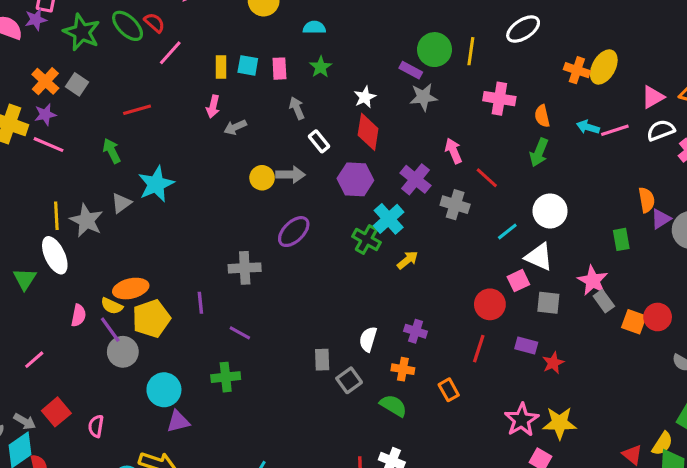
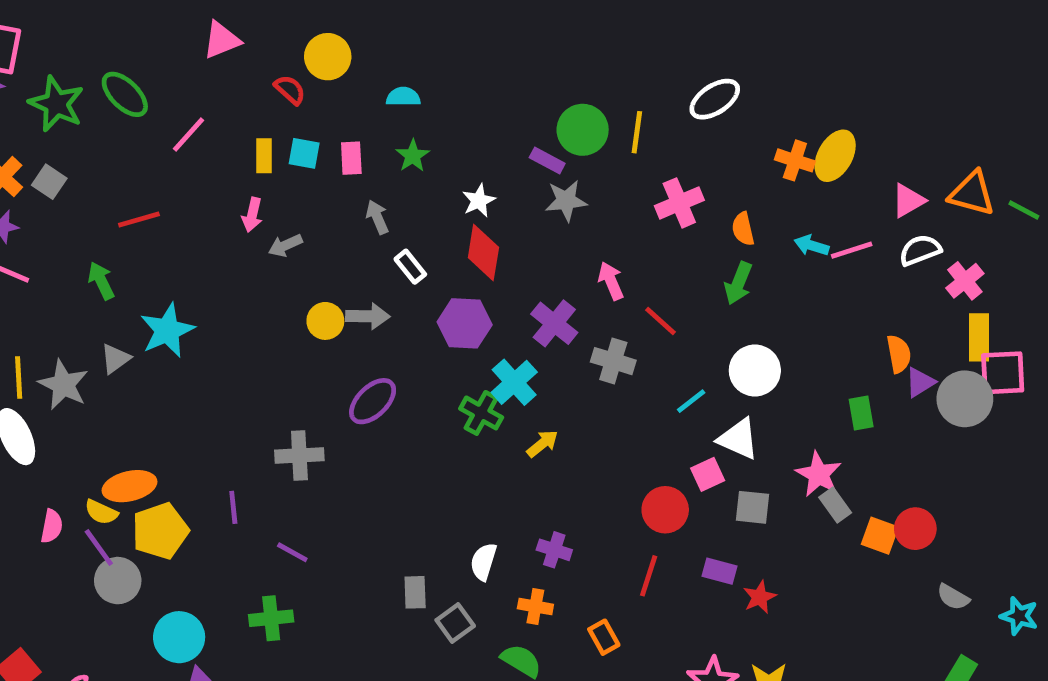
red semicircle: (154, 23) -> (290, 90), moved
pink cross: (499, 99) -> (679, 203), turned -32

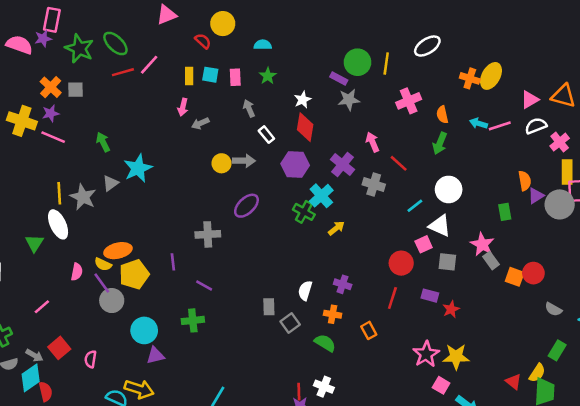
gray square: (49, 182) -> (76, 90), turned -35
red line: (139, 219) -> (123, 72), moved

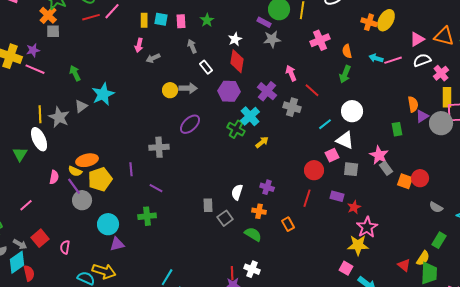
orange cross: (51, 87) -> (48, 15), moved
pink star: (426, 354) -> (367, 227), moved

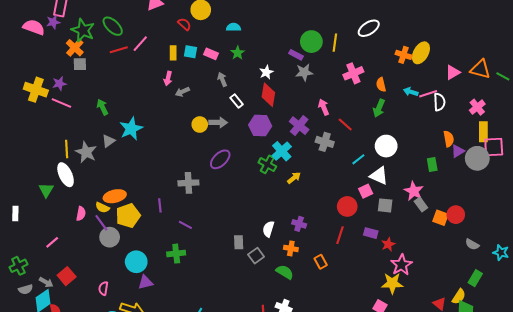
pink rectangle: (181, 21) -> (211, 54), turned -64
white semicircle: (422, 60) -> (439, 102), moved, turned 108
pink semicircle: (65, 247) -> (103, 288), moved

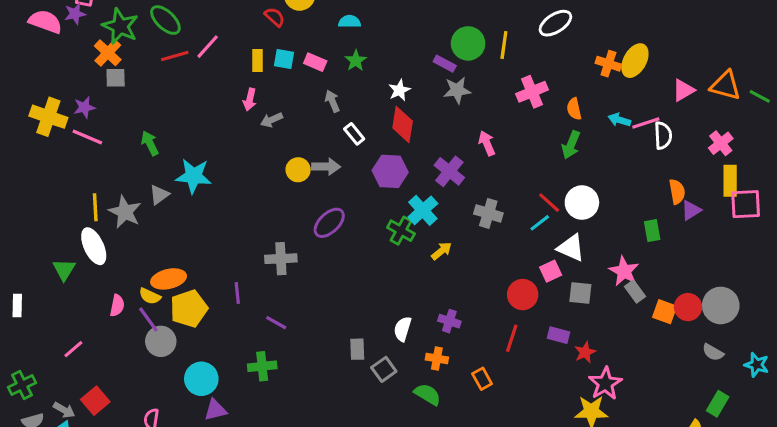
red line: (345, 125) -> (549, 203), moved
cyan star: (131, 129) -> (194, 176), turned 30
gray cross: (325, 142) -> (488, 213), moved
gray circle: (477, 158) -> (721, 305), moved

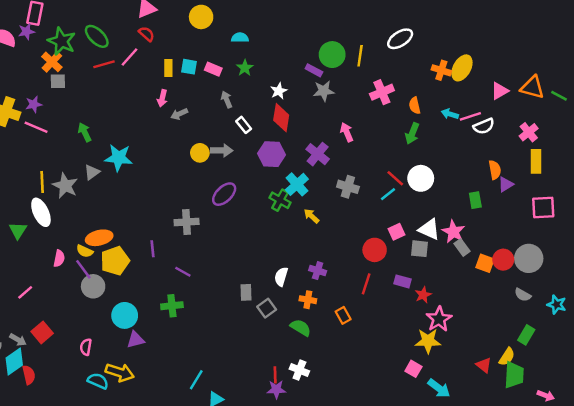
red semicircle: (275, 17) -> (146, 34), moved
white semicircle: (663, 135) -> (484, 126), turned 70
pink square: (746, 204) -> (543, 207), moved
white triangle: (571, 248) -> (429, 229), moved
yellow arrow: (442, 251) -> (312, 216), turned -98

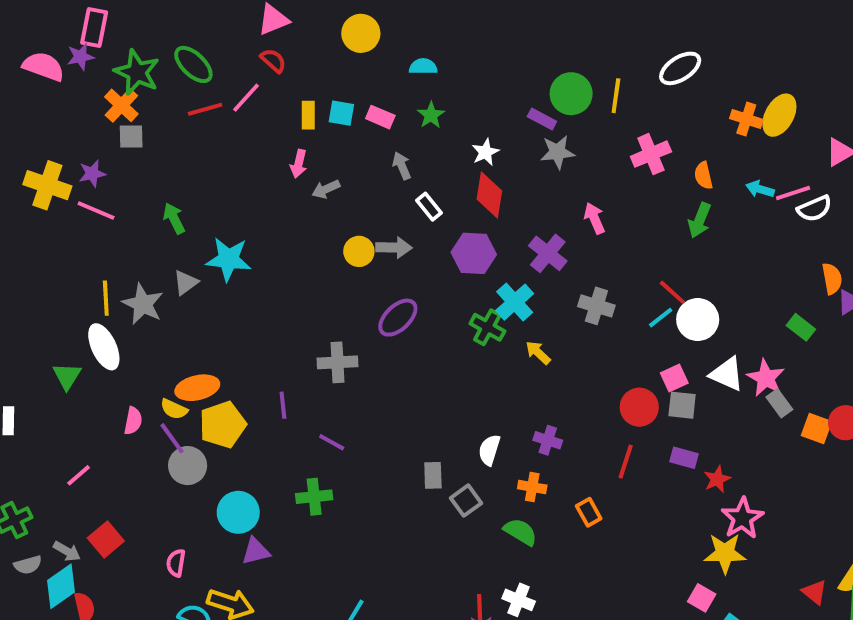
white circle: (421, 178) -> (698, 320), moved
green rectangle: (475, 200) -> (801, 327), turned -42
gray square: (420, 249) -> (682, 405), moved

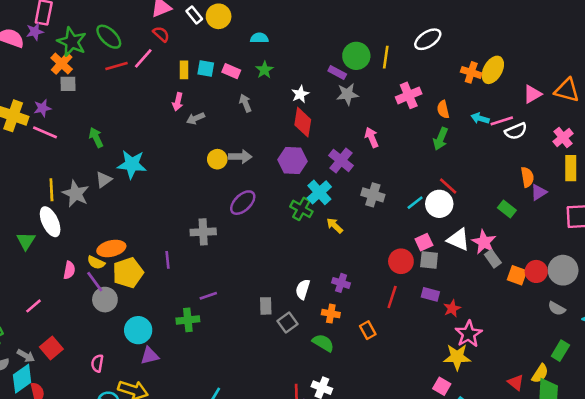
white rectangle: (429, 207) -> (194, 15), moved
red line: (672, 292) -> (448, 186), moved
purple line: (332, 442) -> (208, 296), moved, turned -48

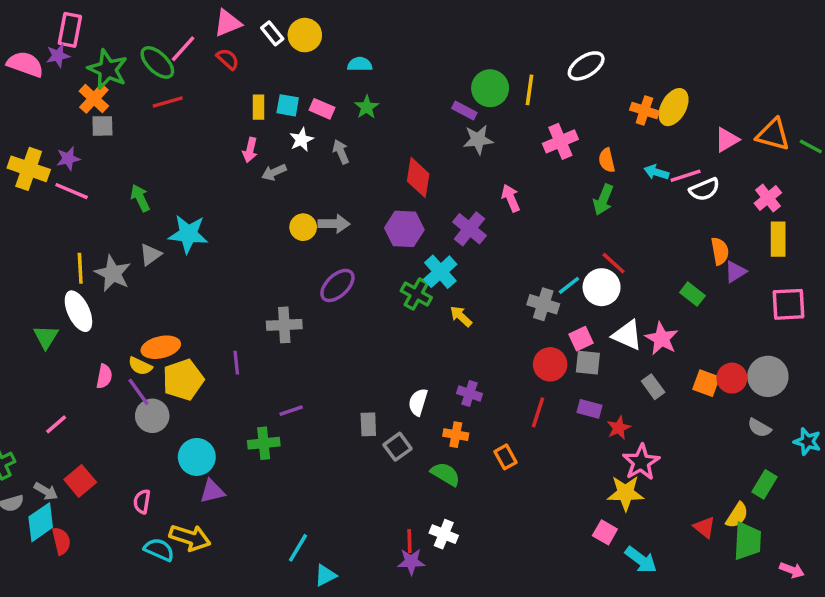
pink line: (143, 58) -> (183, 49), moved
white star: (300, 94) -> (301, 140), moved
gray cross: (373, 195) -> (543, 304), moved
gray rectangle: (493, 259) -> (653, 387), moved

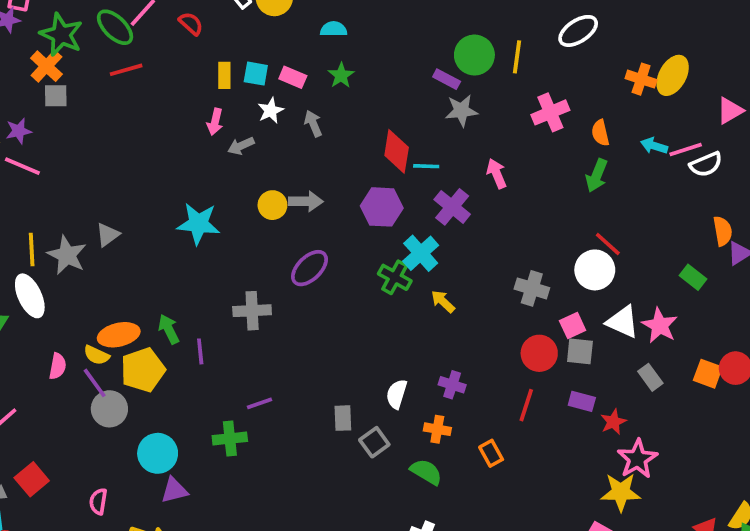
green arrow: (140, 198) -> (169, 329), moved
cyan star: (188, 234) -> (198, 224), moved
cyan line: (569, 285) -> (426, 166), moved, turned 40

